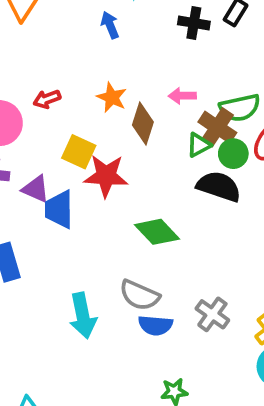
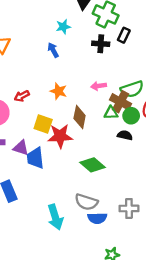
brown diamond: (143, 123) -> (80, 117), moved
green triangle: (199, 145) -> (111, 113), turned 32
black semicircle: (219, 186) -> (125, 135), size x0.6
gray cross: (212, 314) -> (129, 208), turned -30

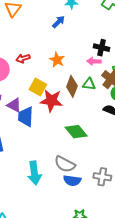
black cross: (101, 44) -> (102, 48), moved
blue arrow: (53, 50) -> (59, 22), turned 64
green triangle: (111, 113) -> (89, 84), moved

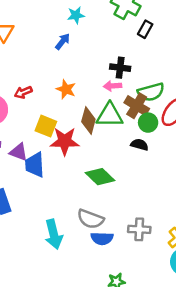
green triangle: (89, 84) -> (110, 115), size x1.6

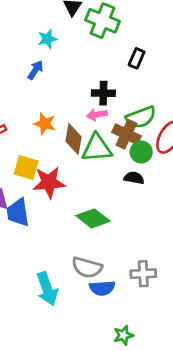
black rectangle: (145, 29) -> (137, 58), moved
brown diamond: (88, 121) -> (73, 139), moved

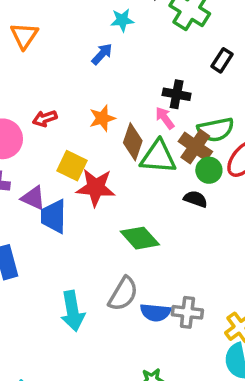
pink arrow: (97, 115) -> (165, 118), turned 54
orange star: (45, 124) -> (102, 118), turned 30
gray semicircle: (87, 267) -> (123, 294), turned -84
blue semicircle: (102, 288) -> (155, 312), moved

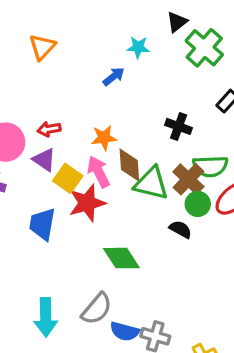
pink arrow: (165, 118) -> (99, 172), moved, size x1.4
brown diamond: (133, 142) -> (129, 165), turned -32
red star: (96, 188) -> (87, 203), turned -30
purple triangle: (33, 198) -> (44, 160), moved

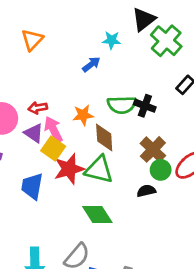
black triangle: (177, 22) -> (144, 19), size x1.4
green semicircle: (210, 166) -> (122, 105), moved
pink arrow: (99, 172) -> (53, 129), moved
green triangle: (151, 183) -> (99, 170), moved
black semicircle: (180, 229) -> (146, 191), turned -42

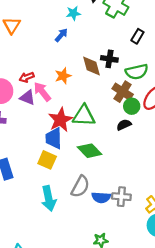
green semicircle: (122, 105) -> (137, 72), moved
brown diamond: (104, 138) -> (92, 66), moved
yellow square: (53, 149) -> (47, 160), moved
blue trapezoid: (32, 186) -> (54, 138), moved

